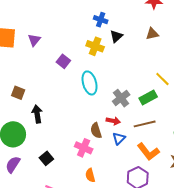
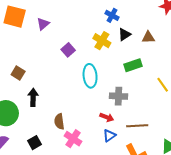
brown triangle: (152, 34) -> (148, 37), moved
green rectangle: (148, 97) -> (133, 65), moved
gray cross: (121, 98) -> (119, 96), turned 30
brown semicircle: (96, 131) -> (59, 121), moved

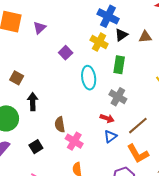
blue cross: (112, 15) -> (108, 16), size x1.5
green rectangle: (133, 65) -> (119, 65), moved, turned -60
gray cross: (119, 96) -> (118, 97), turned 30
brown line: (137, 126) -> (138, 126), turned -35

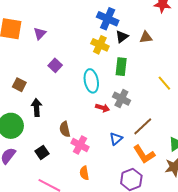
purple square: (66, 53) -> (55, 65), moved
red arrow: (107, 118) -> (103, 108), moved

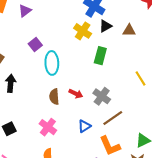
cyan ellipse: (91, 81) -> (52, 63), moved
gray cross: (121, 99) -> (102, 96), moved
brown semicircle: (65, 129) -> (54, 97), moved

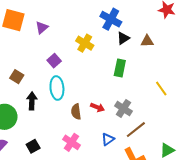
yellow cross: (83, 31) -> (85, 43), moved
cyan ellipse: (52, 63) -> (57, 88), moved

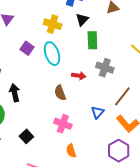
black triangle: (123, 38) -> (82, 20), moved
cyan ellipse: (57, 88) -> (52, 54), moved
red arrow: (97, 107) -> (79, 76), moved
gray cross: (123, 108) -> (105, 68), moved

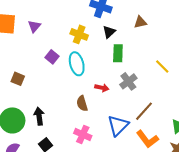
gray cross: (105, 68) -> (128, 81), turned 30
black arrow: (15, 93) -> (39, 116), moved
blue triangle: (98, 112) -> (118, 125), size x1.6

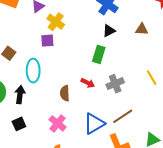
yellow cross: (79, 34) -> (56, 22), moved
green rectangle: (118, 53) -> (99, 54), moved
purple square: (52, 57) -> (47, 41), turned 32
cyan ellipse: (77, 64) -> (33, 71), moved

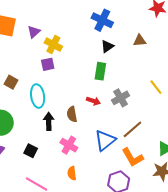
black arrow: (20, 95) -> (49, 121), moved
black square: (19, 124) -> (31, 151), turned -32

